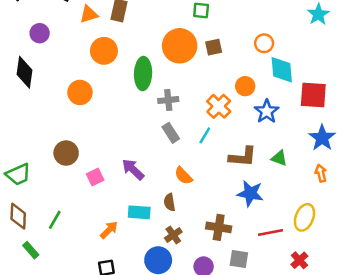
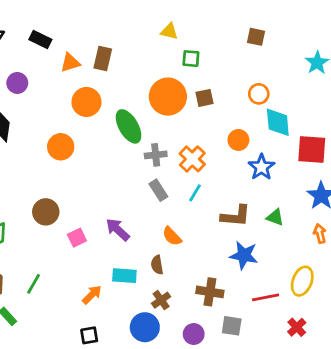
green ellipse: (143, 74) -> (129, 126), turned -32
orange cross: (219, 106) -> (192, 159), moved

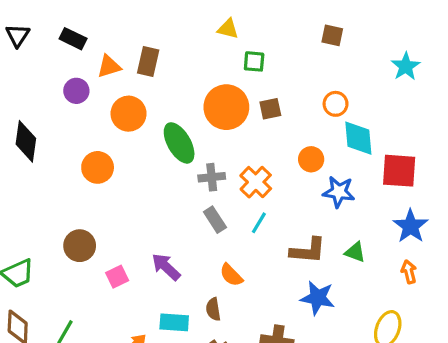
purple circle: (17, 83) -> (76, 91), moved
blue star: (261, 167) -> (339, 192), turned -30

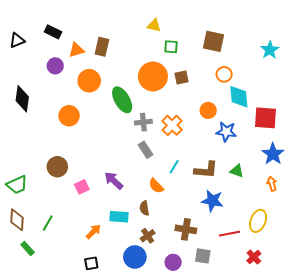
black triangle: (18, 35) -> (17, 40), moved, turned 35
brown square: (332, 35) -> (213, 41), moved, size x1.5
cyan line: (259, 223) -> (174, 167), moved

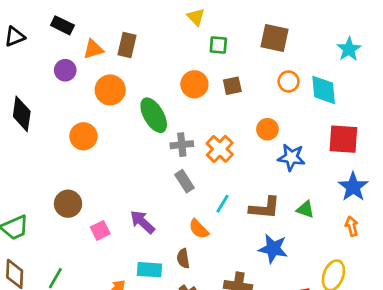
yellow triangle: (154, 25) -> (196, 17), turned 32
orange circle: (153, 76) -> (194, 84), size x0.7
cyan diamond: (239, 97) -> (324, 90), moved

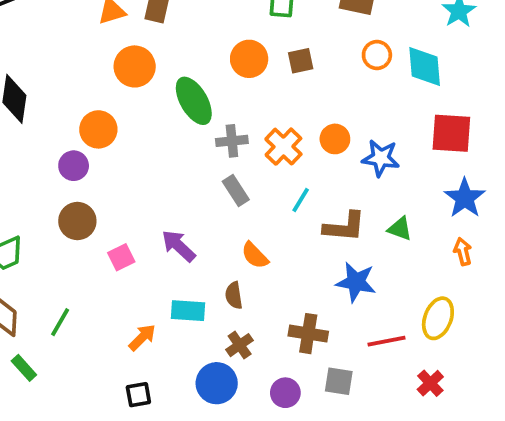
purple circle: (65, 70) -> (74, 166), moved
orange circle: (267, 129) -> (335, 139), moved
cyan line: (223, 204) -> (301, 200), moved

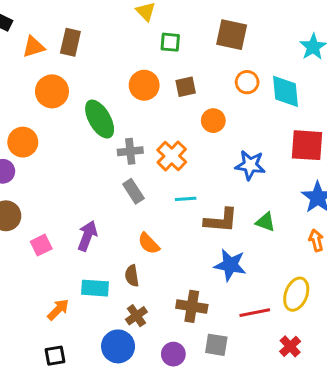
orange circle: (335, 139) -> (213, 121), moved
cyan line: (301, 200) -> (186, 199), turned 55
purple arrow: (178, 246) -> (87, 236), turned 68

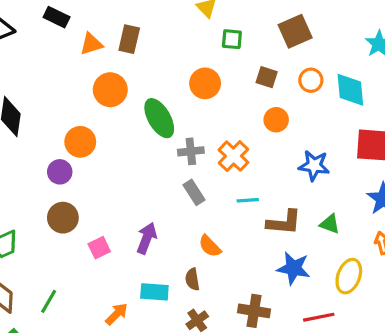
brown square: (232, 35) -> (295, 31), turned -36
brown square: (186, 87) -> (267, 77), moved, turned 30
yellow ellipse: (296, 294) -> (349, 276), moved

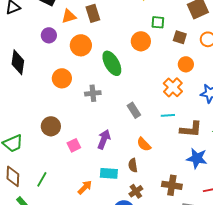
brown rectangle: (129, 39) -> (93, 13), turned -30
green square: (232, 39) -> (158, 22), moved
gray cross: (191, 151) -> (93, 93), moved
orange cross: (233, 156) -> (173, 87), moved
purple circle: (60, 172) -> (49, 35), moved

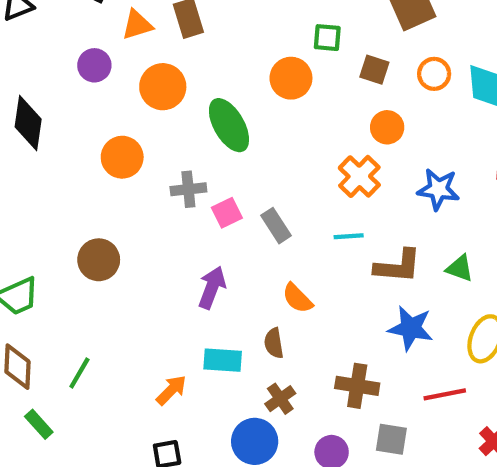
pink square: (74, 145) -> (227, 213), moved

